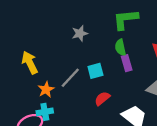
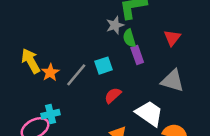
gray star: (80, 33) -> (115, 25), moved
orange star: (46, 89) -> (50, 72), moved

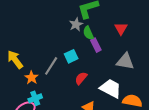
orange star: (50, 72) -> (32, 78), moved

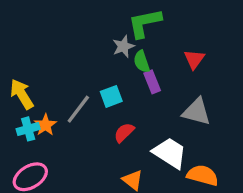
cyan cross: (35, 98) -> (28, 129), moved

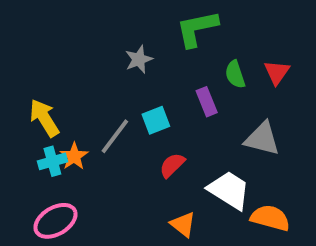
gray star: (123, 46) -> (139, 59), moved
red triangle: (194, 59) -> (277, 72), moved
green semicircle: (142, 62) -> (235, 74), moved

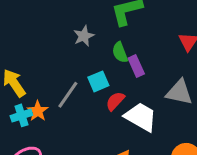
green semicircle: (235, 74) -> (120, 52), moved
red semicircle: (172, 165) -> (115, 101), moved
white trapezoid: (229, 190) -> (141, 117), moved

